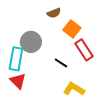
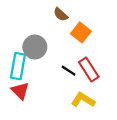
brown semicircle: (54, 13) -> (61, 14), turned 64
red rectangle: (84, 50) -> (89, 69), moved

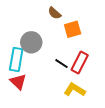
orange square: (81, 32) -> (73, 29), turned 36
red rectangle: (89, 69) -> (80, 62), turned 60

